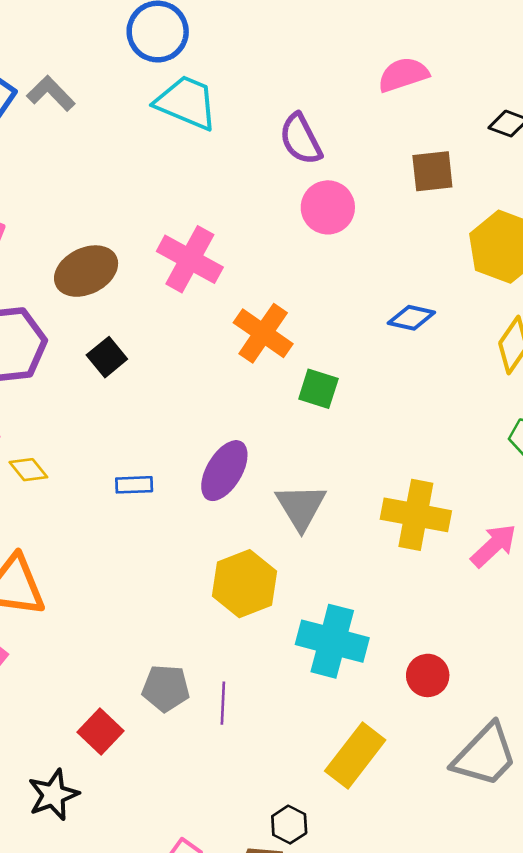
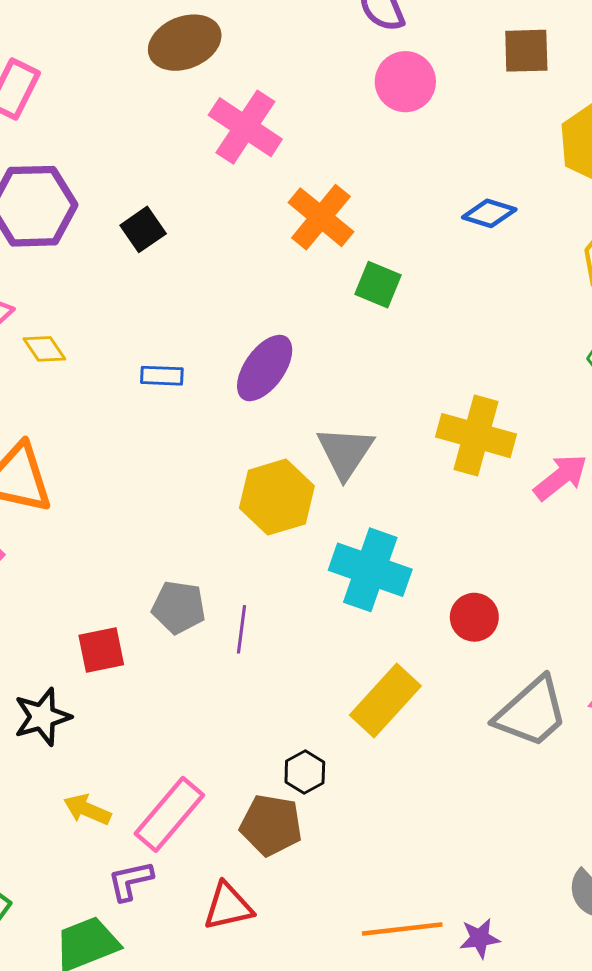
brown ellipse: (86, 271) -> (185, 43), moved
gray triangle: (301, 507) -> (345, 452), moved
red square: (101, 732) -> (101, 650), turned 30

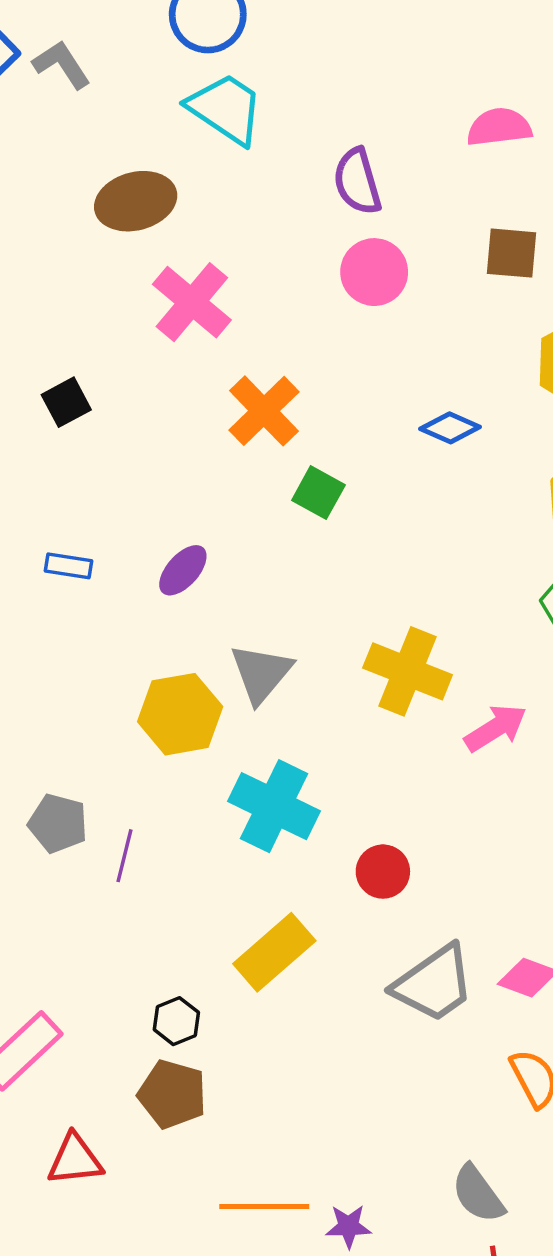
purple ellipse: (265, 368) -> (183, 570), size x0.7
brown pentagon: (271, 825) -> (172, 1094), moved

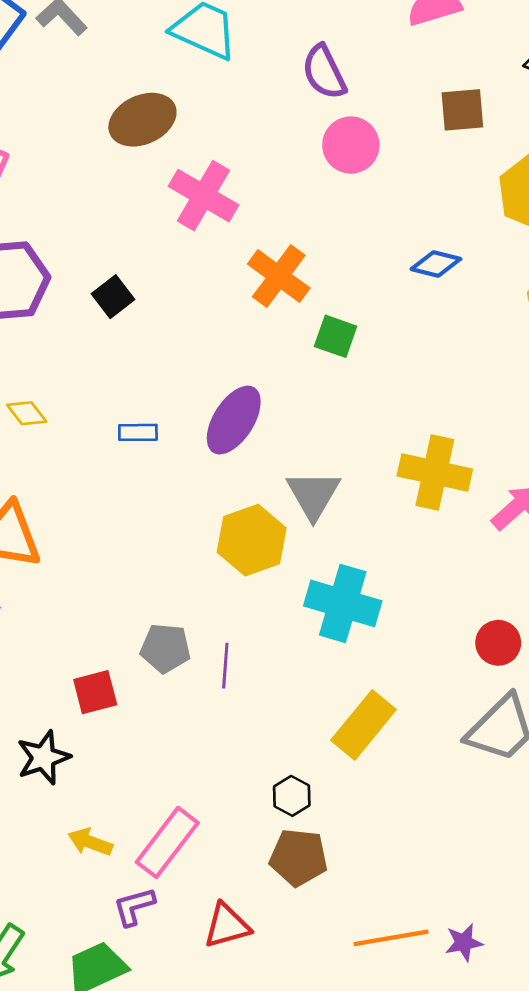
purple ellipse: (183, 570) -> (234, 420), size x1.5
red circle: (383, 872) -> (498, 643), moved

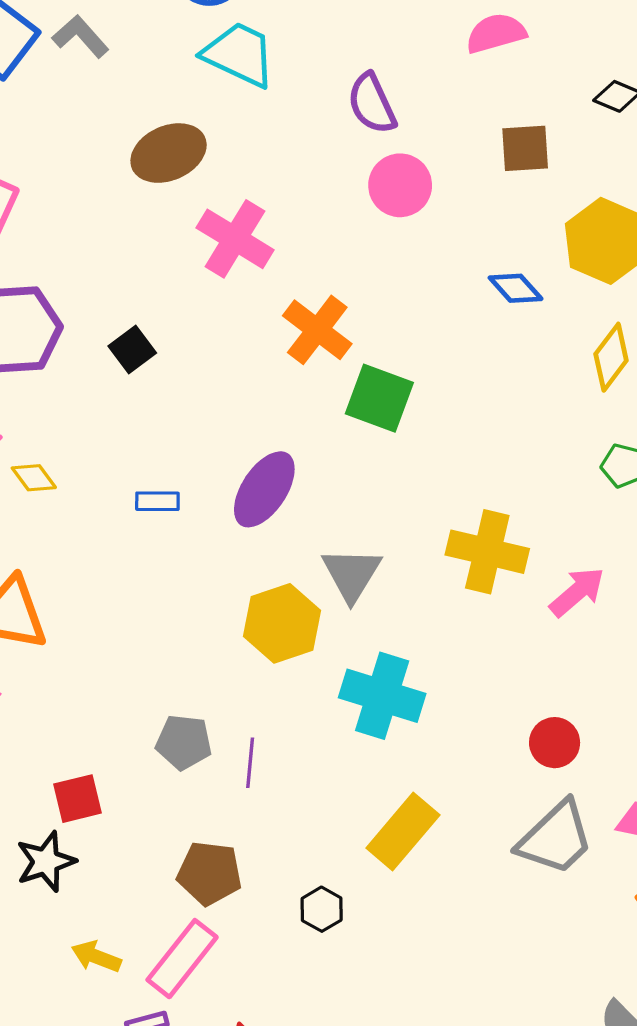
blue diamond: (436, 264) -> (516, 288), moved, turned 33
green square: (336, 336) -> (379, 398), size x1.4
red square: (95, 692) -> (77, 799), moved
brown pentagon: (299, 857) -> (209, 873), moved

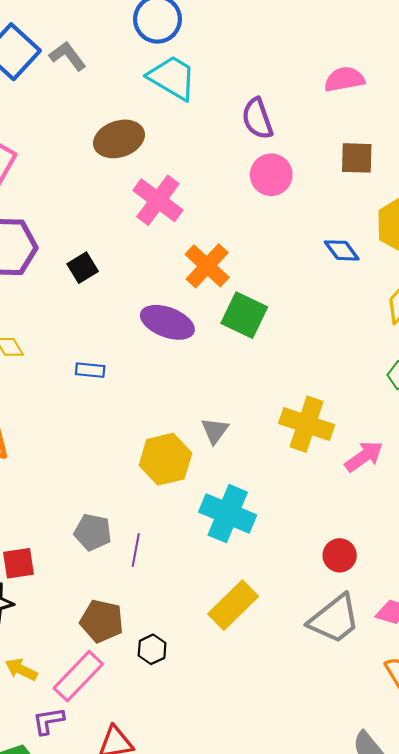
purple ellipse: (264, 489) -> (167, 322), moved, turned 72
gray triangle: (352, 574) -> (215, 431), size x0.7
black hexagon: (322, 909) -> (152, 649), moved

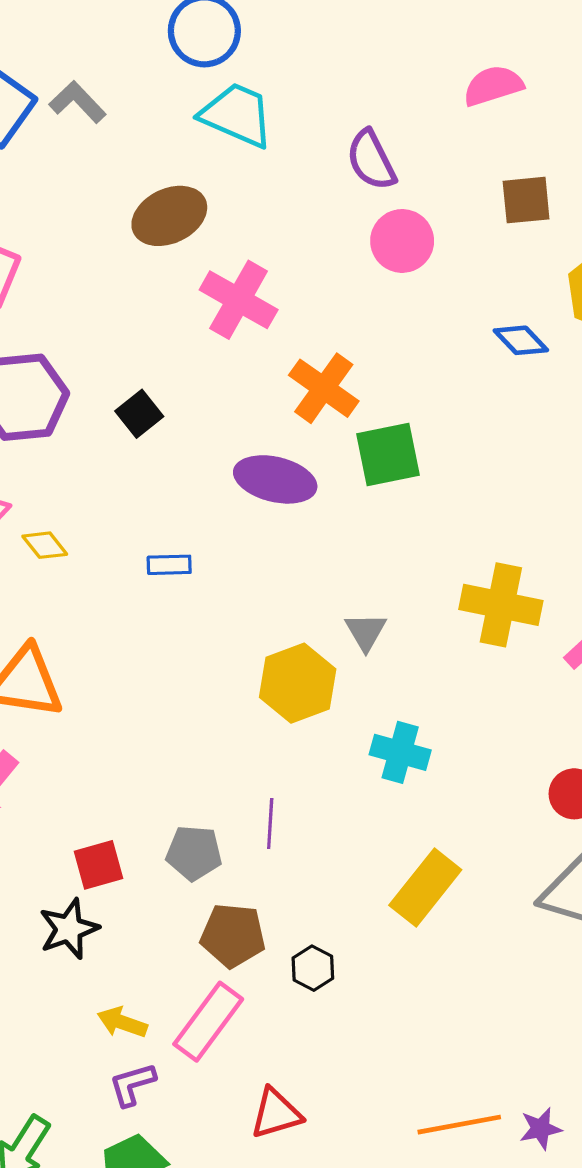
green square: (244, 315) -> (388, 455), turned -30
cyan cross: (228, 514) -> (400, 752), size x0.7
gray pentagon: (93, 532) -> (194, 853), moved
purple L-shape: (48, 721) -> (132, 1084), moved

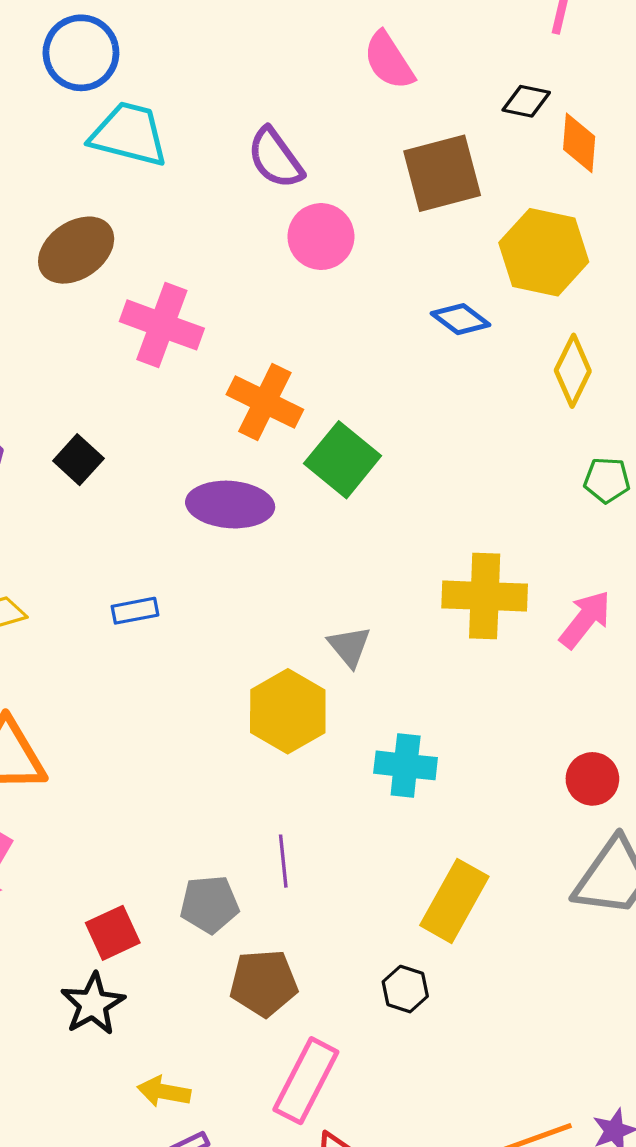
pink semicircle: (493, 86) -> (389, 61), turned -96
brown square: (526, 200) -> (442, 173), size x1.4
green square: (388, 455) -> (343, 460), turned -30
black hexagon: (313, 968) -> (405, 989), moved
pink rectangle: (208, 1022) -> (306, 1081), moved

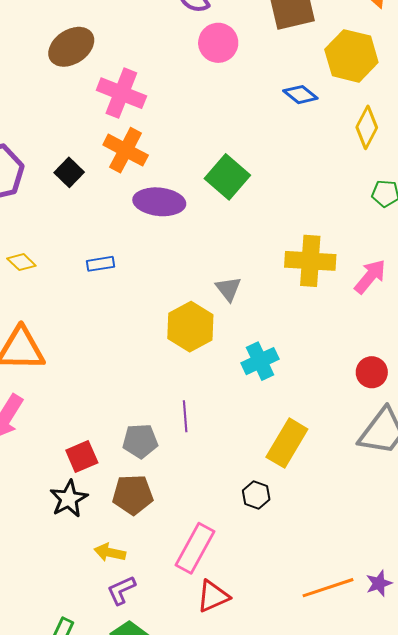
orange cross: (265, 402) -> (126, 150), moved
cyan cross: (406, 765) -> (260, 361), turned -33
brown pentagon: (264, 983) -> (133, 495), moved

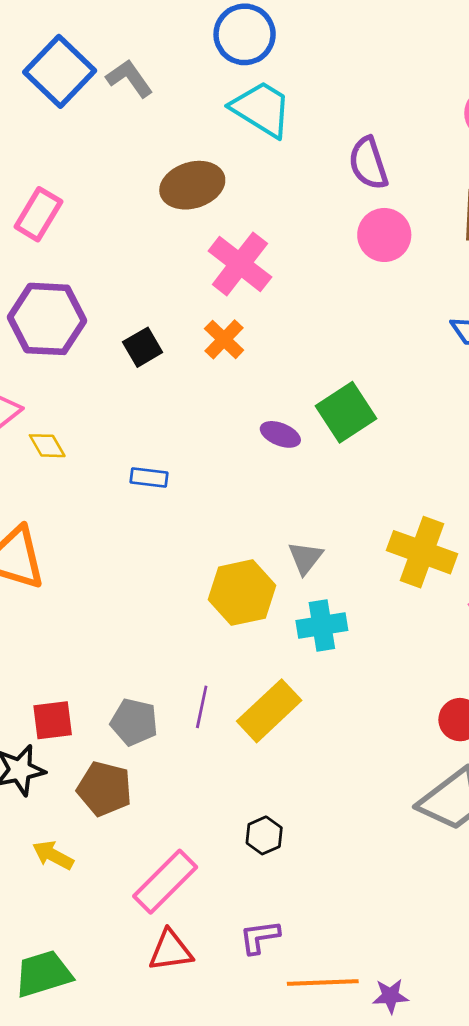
orange cross: (126, 150) -> (224, 339), size x0.7
purple ellipse: (159, 202) -> (280, 434), moved, size x0.6
cyan cross: (260, 361) -> (322, 625), moved
yellow rectangle: (287, 443) -> (269, 711), moved
purple L-shape: (121, 590) -> (260, 937), moved

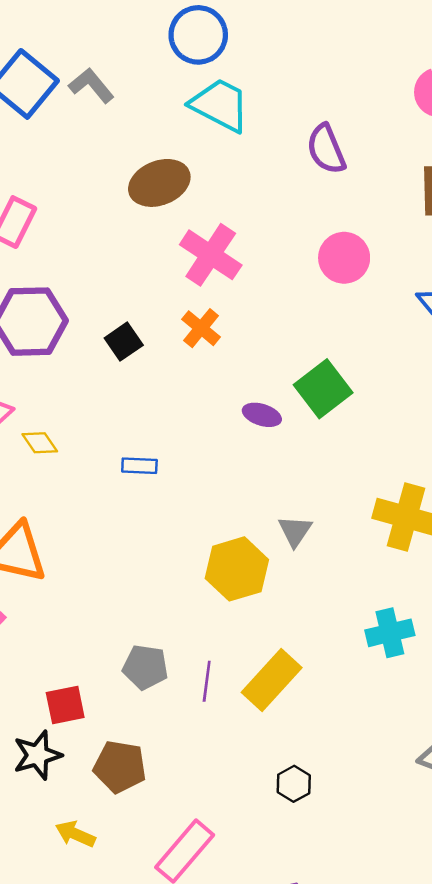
pink circle: (384, 235) -> (344, 258), moved
cyan cross: (322, 625) -> (390, 633), moved
gray pentagon: (134, 722) -> (145, 667), moved
black hexagon: (264, 835) -> (294, 784), moved

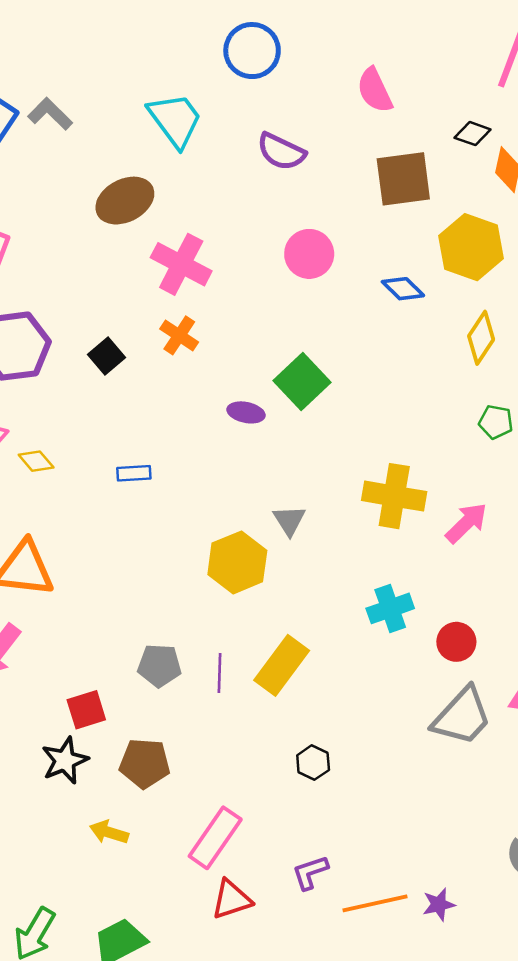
blue circle: (198, 35) -> (252, 51), moved
cyan trapezoid: (220, 105) -> (175, 120), turned 32
purple semicircle: (326, 149) -> (281, 152), turned -36

